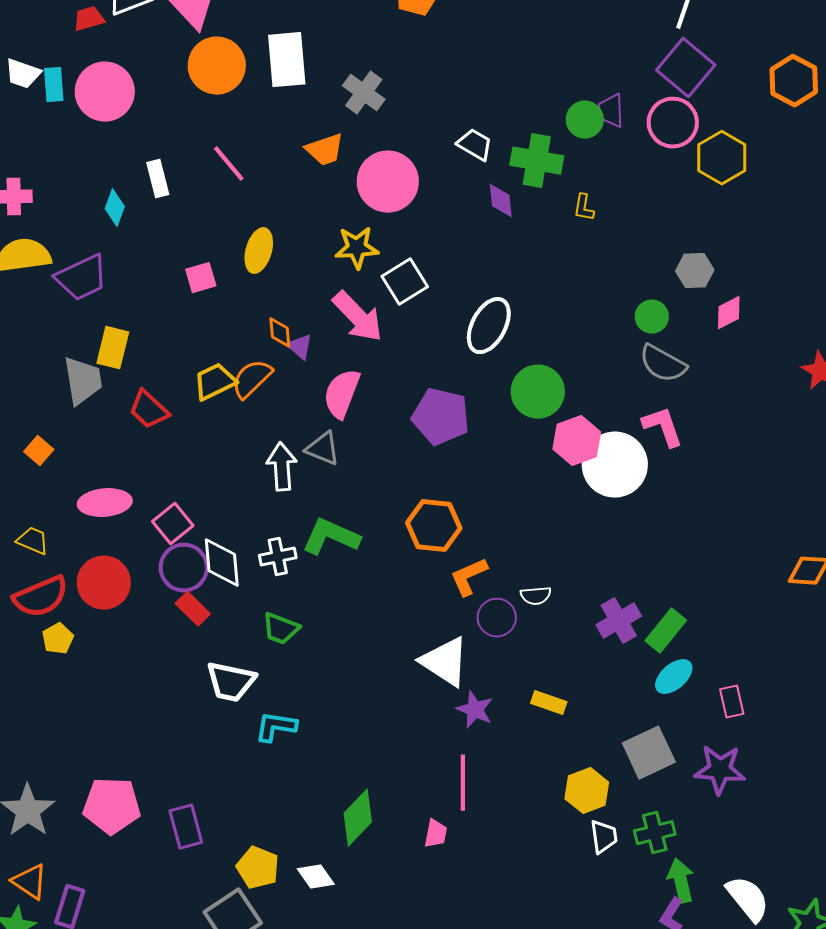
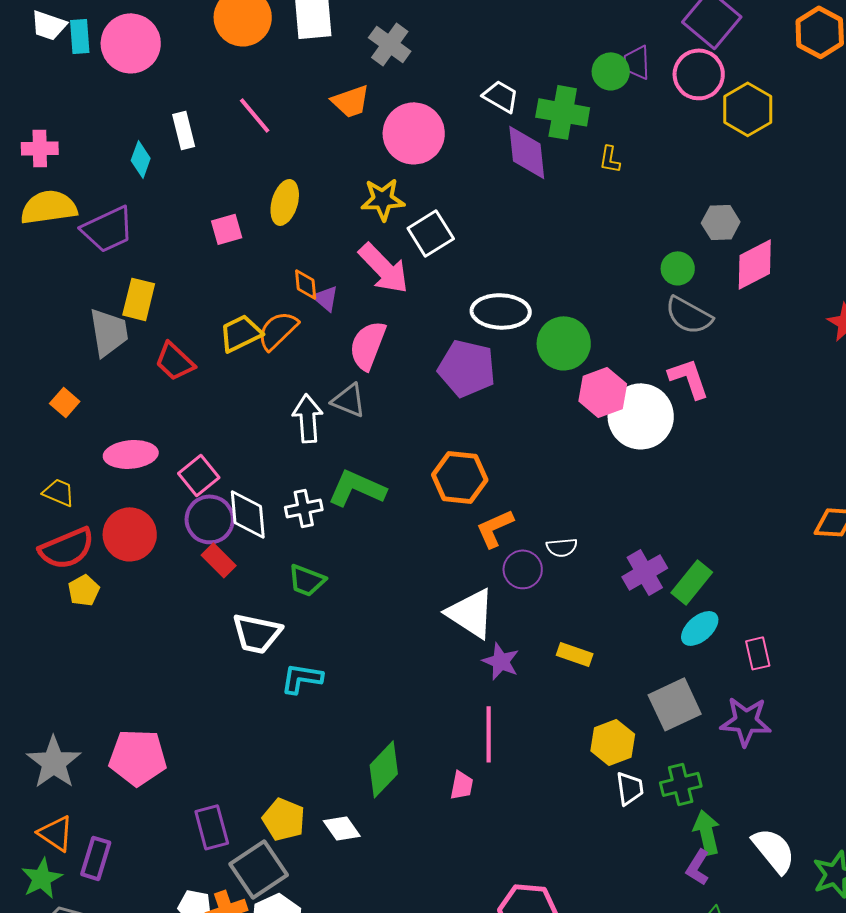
purple diamond: (501, 201) -> (527, 152), size x1.6
pink diamond: (729, 313) -> (755, 264), size x1.5
white ellipse: (489, 326) -> (501, 311), moved, turned 64
purple rectangle: (186, 827) -> (212, 827), moved

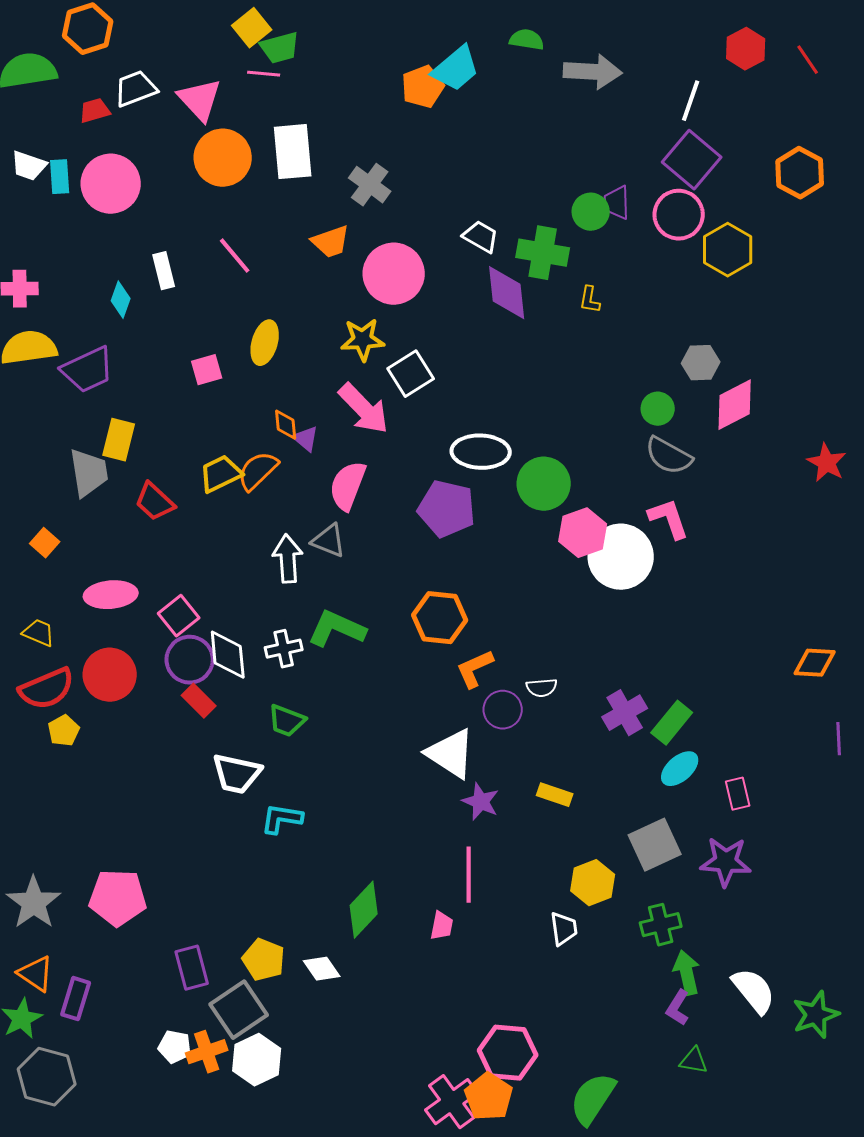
white trapezoid: (630, 788) -> (564, 929), moved

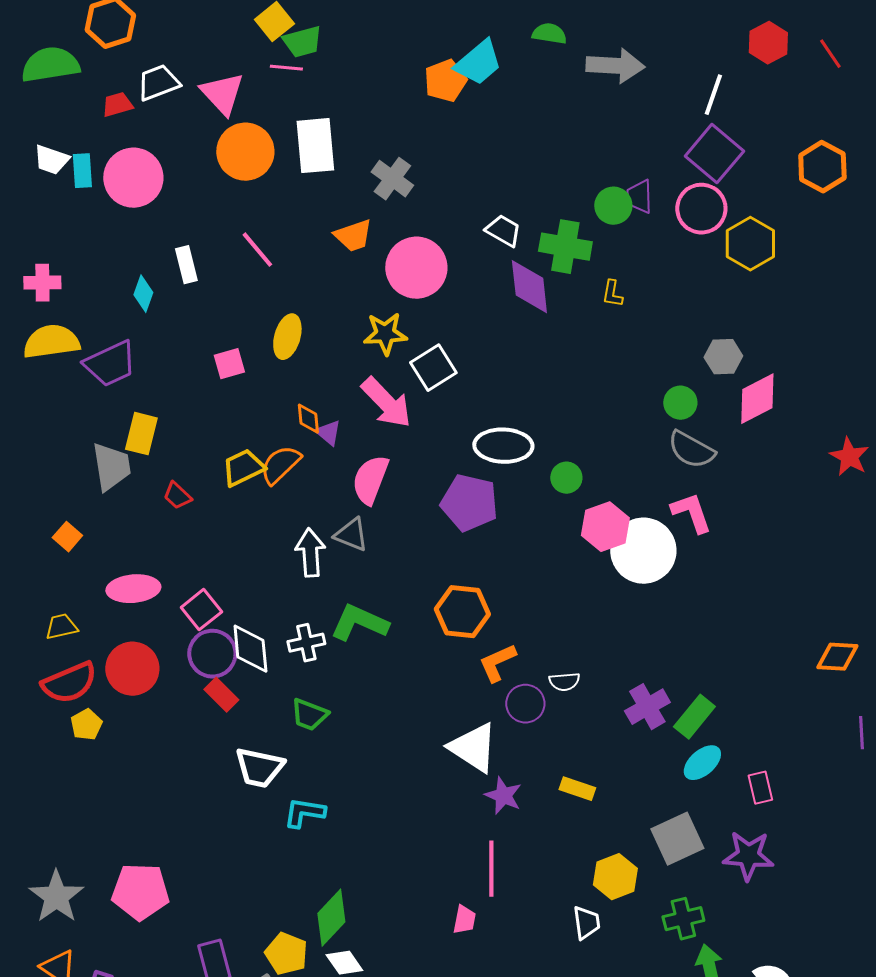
green circle: (544, 484) -> (566, 478), size x0.6
red trapezoid: (155, 502) -> (177, 496), size x0.7
yellow trapezoid: (39, 633) -> (61, 627), turned -36
green diamond: (364, 910) -> (331, 918), moved

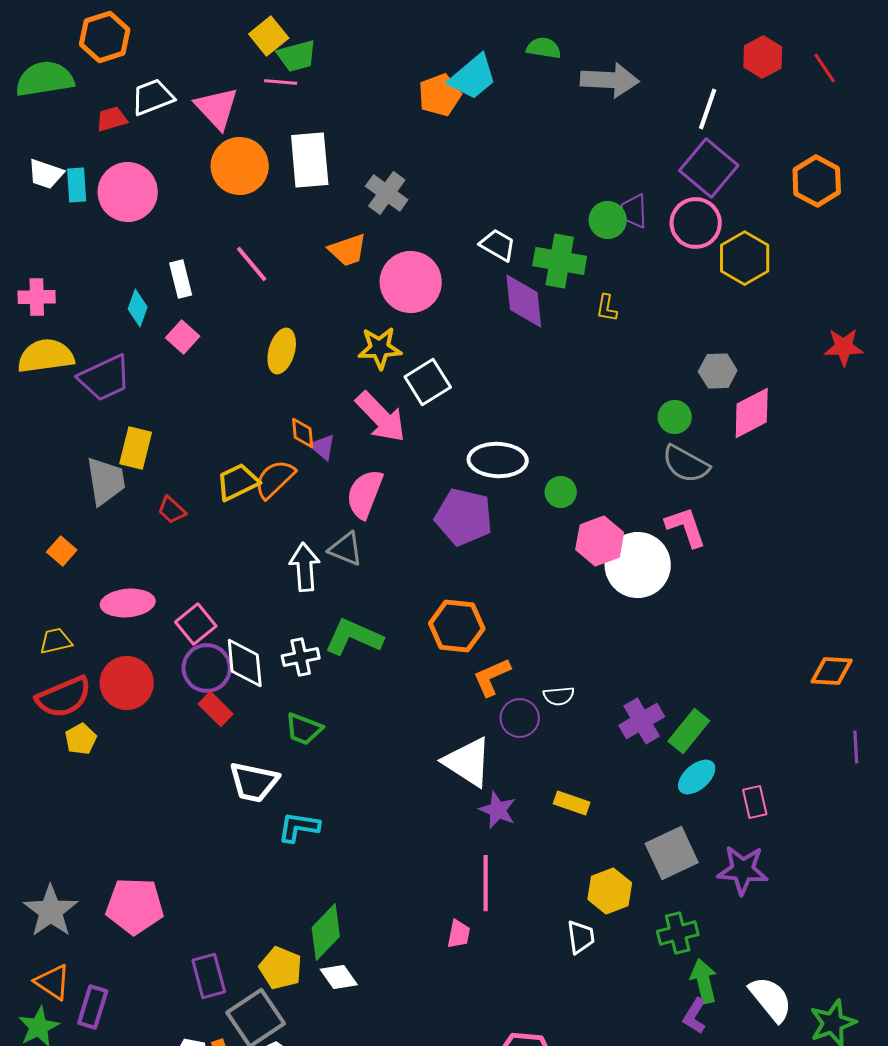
pink square: (229, 364) -> (183, 337), moved, turned -32
red star: (849, 457) -> (844, 347), moved, turned -30

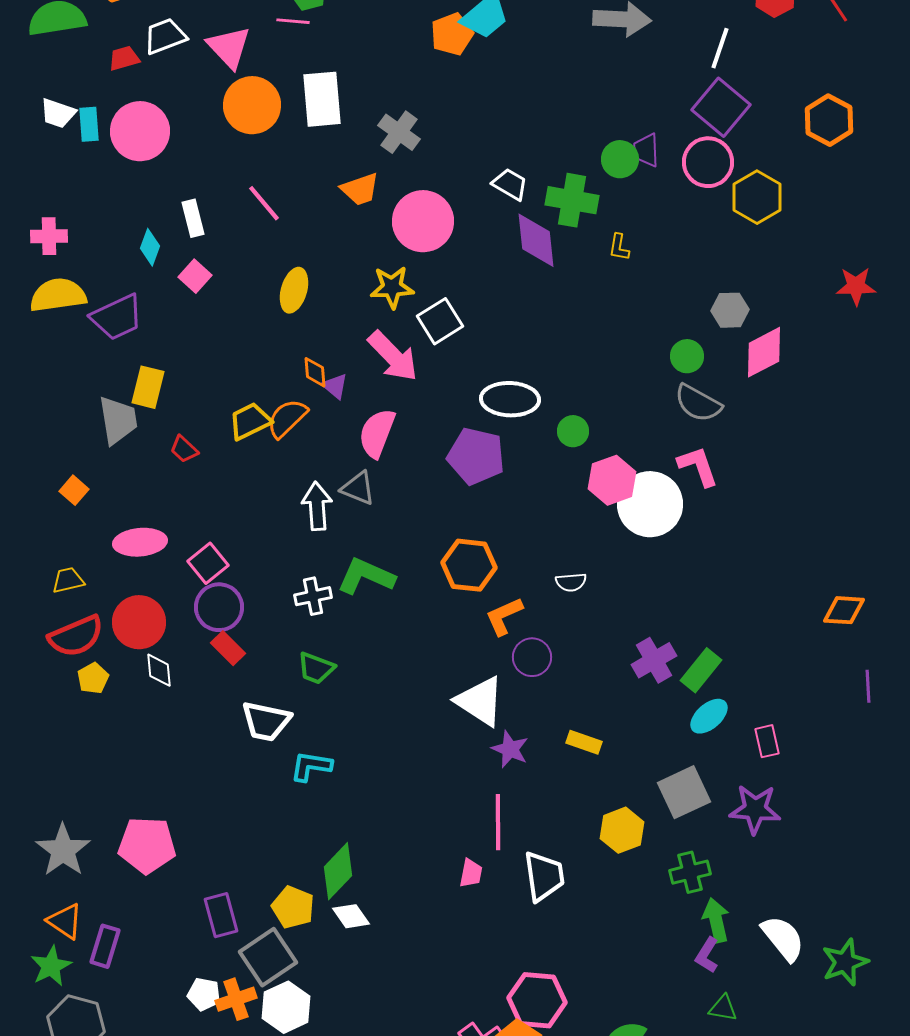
white diamond: (245, 663) -> (159, 670), moved, size x0.7
white semicircle: (559, 696) -> (571, 582), moved
white trapezoid: (581, 937) -> (544, 876), moved, size x1.5

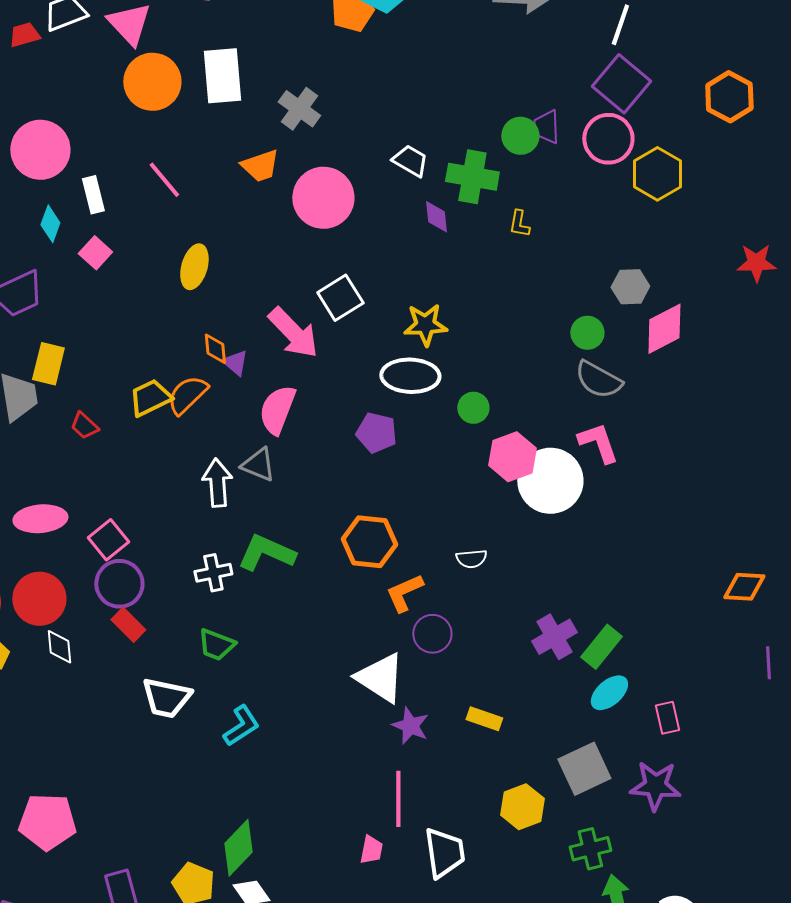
pink circle: (140, 131) -> (40, 150), moved
purple diamond: (536, 240) -> (436, 217), size x0.6
yellow star: (392, 287) -> (425, 325), moved
purple pentagon: (476, 456) -> (376, 433), size x0.7
cyan L-shape: (311, 766) -> (241, 726), moved, turned 138

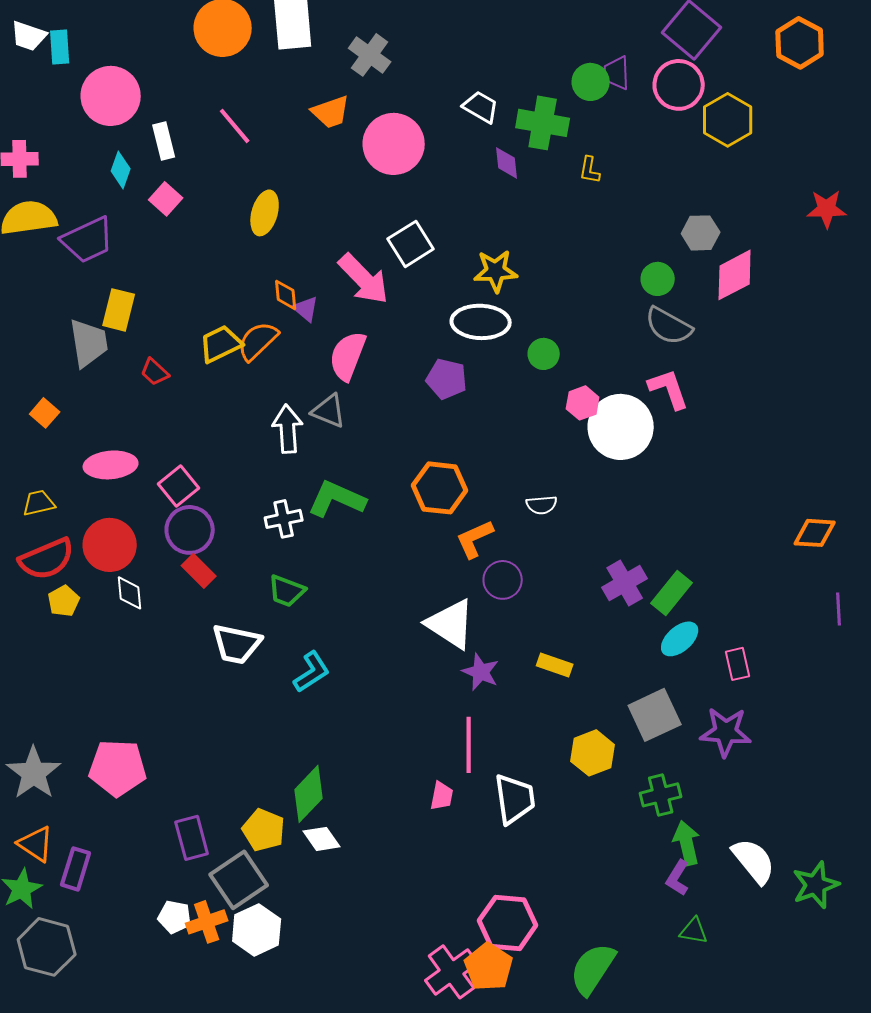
pink hexagon: (512, 457) -> (583, 403), size x0.7

